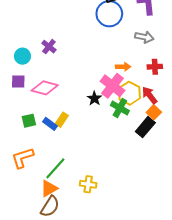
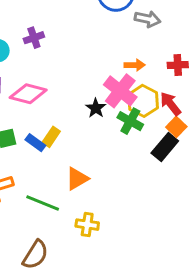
gray arrow: (144, 37) -> (148, 19), moved
purple cross: (49, 47) -> (34, 38), turned 32
green line: (55, 168) -> (43, 203), turned 70
orange triangle: (49, 188) -> (77, 179), moved

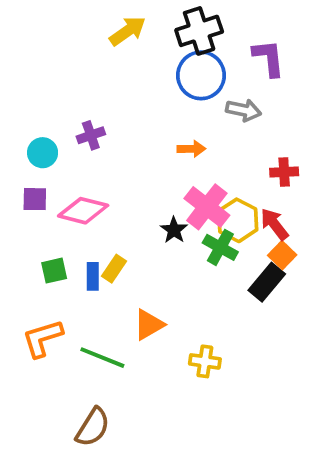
orange arrow: (135, 65) -> (191, 149), moved
blue rectangle: (35, 143) -> (93, 276), turned 54
yellow cross: (87, 225) -> (205, 361), moved

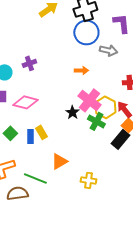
yellow rectangle: (114, 269) -> (41, 132), turned -64
green square: (54, 271) -> (10, 133), turned -32
brown semicircle: (93, 427) -> (17, 193), moved, turned -130

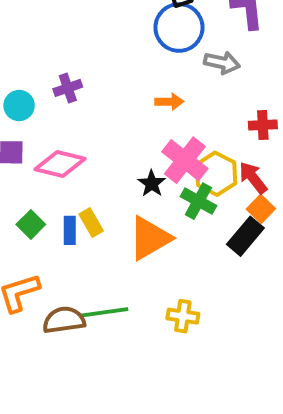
orange triangle: (59, 161) -> (150, 238), moved, size x1.4
green line: (35, 178) -> (105, 312), moved, turned -30
brown semicircle: (17, 193) -> (64, 320), moved

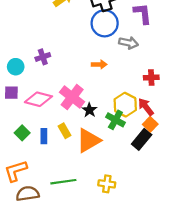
pink cross: (185, 160) -> (72, 97), moved
yellow rectangle: (91, 223) -> (64, 131), moved
brown semicircle: (64, 320) -> (28, 194), moved

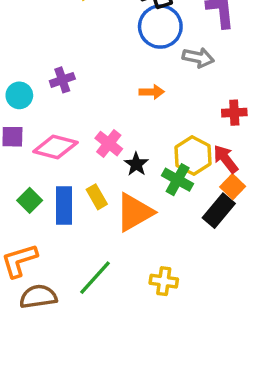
pink cross: (72, 97) -> (109, 144), size x0.7
blue rectangle: (44, 136) -> (64, 205), size x1.5
green line: (63, 182) -> (95, 278), turned -40

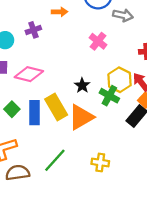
orange arrow: (152, 92) -> (59, 12), moved
pink cross: (109, 144) -> (98, 41), moved
yellow rectangle: (97, 197) -> (56, 107), size x1.6

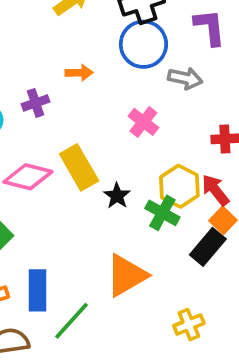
yellow rectangle: (56, 107) -> (79, 167), moved
blue rectangle: (35, 113) -> (37, 290), moved
orange triangle: (81, 117) -> (126, 275), moved
yellow cross: (100, 163) -> (189, 325), moved, turned -30

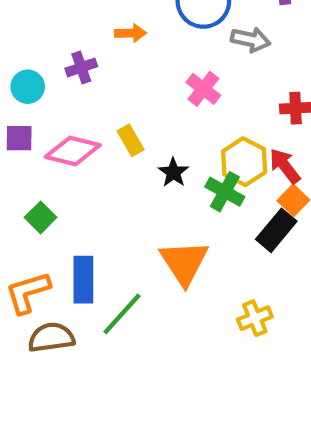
yellow rectangle: (79, 167) -> (131, 140), size x0.6
orange triangle: (126, 275) -> (184, 262), turned -33

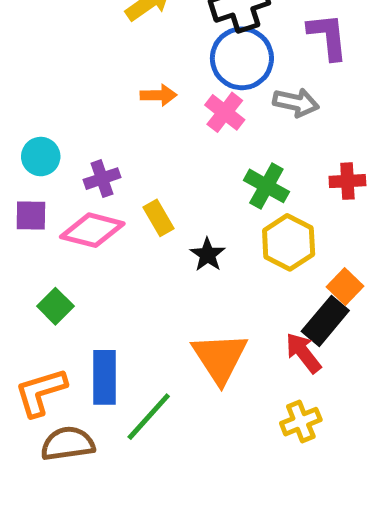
purple cross: (81, 67) -> (102, 179), moved
pink cross: (203, 89) -> (225, 112), moved
red arrow: (285, 166) -> (303, 353), moved
green cross: (225, 192) -> (266, 186), moved

